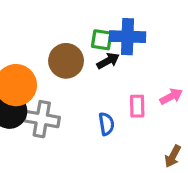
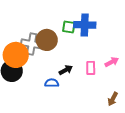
black arrow: (108, 61) -> (66, 70), moved
gray cross: (42, 119) -> (32, 44), moved
blue semicircle: (106, 124) -> (52, 83), moved, turned -80

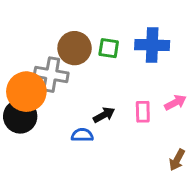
blue cross: (85, 25) -> (152, 45), moved
brown circle: (47, 40) -> (75, 48), moved

